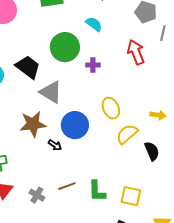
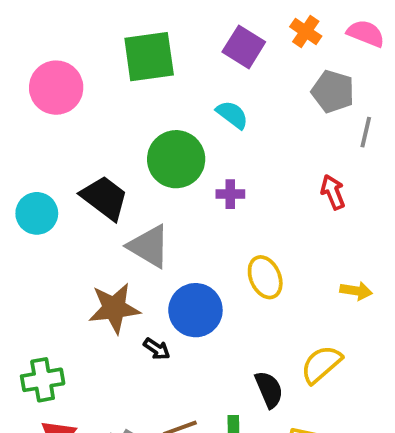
red arrow: (136, 52) -> (333, 192), moved, size x0.7
yellow semicircle: (127, 134) -> (321, 364), moved
black semicircle: (152, 151) -> (269, 389), moved

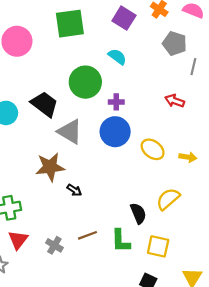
red arrow: (333, 192) -> (175, 101), turned -48
yellow ellipse: (265, 277) -> (153, 149), moved, turned -30
blue circle: (195, 310) -> (115, 132), moved

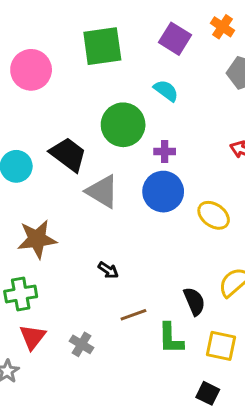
brown star: (50, 167) -> (37, 239), moved
brown line: (88, 235) -> (133, 315), moved

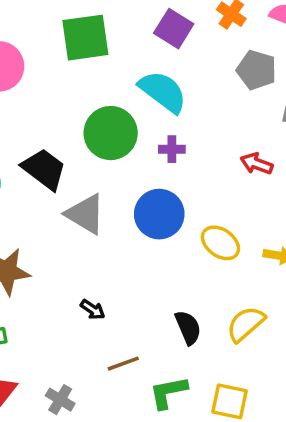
cyan semicircle: (166, 91) -> (163, 92), size x1.6
purple cross: (165, 151) -> (172, 149), moved
black semicircle: (194, 301) -> (188, 328), moved
green L-shape: (171, 338) -> (168, 392), turned 80

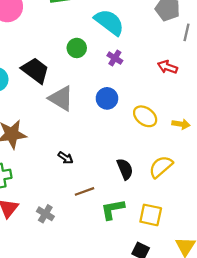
green circle: (111, 133) -> (77, 48), size x0.6
purple cross: (172, 149) -> (115, 58), turned 32
blue circle: (159, 214) -> (107, 98), size x0.7

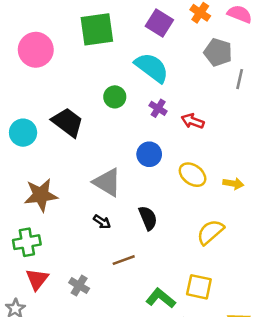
red arrow: (168, 67) -> (193, 121), moved
gray triangle: (61, 98) -> (107, 182), moved
black semicircle: (125, 169) -> (148, 218), moved
green L-shape: (113, 209) -> (161, 298), moved, turned 50

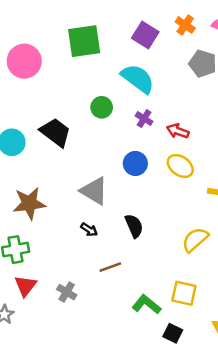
yellow ellipse: (193, 175) -> (180, 166), moved

